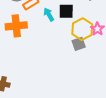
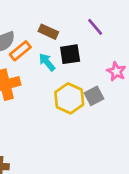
yellow hexagon: (82, 29) -> (69, 98), moved

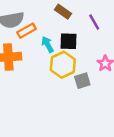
brown rectangle: (48, 32) -> (63, 12), moved
yellow hexagon: (69, 98) -> (63, 65), moved

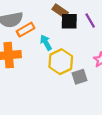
black square: (68, 41) -> (69, 21), moved

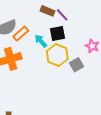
purple line: (90, 20) -> (62, 15), moved
black square: (69, 21) -> (58, 34), moved

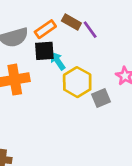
orange rectangle: (21, 34) -> (45, 29), moved
black square: (58, 34) -> (44, 51), moved

